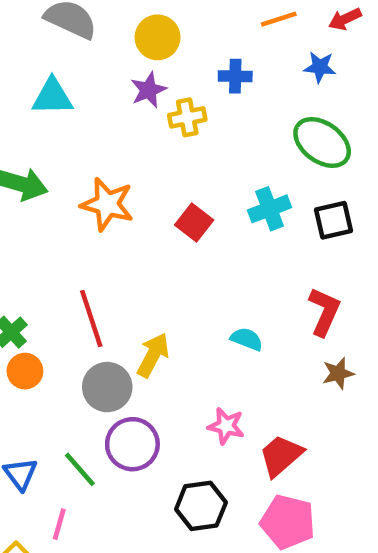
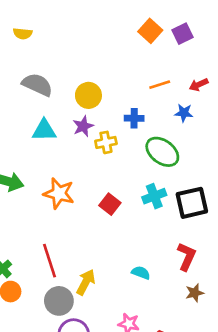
cyan triangle: (52, 97) -> (44, 130), moved
green ellipse: (322, 143) -> (162, 152), moved
black square: (334, 220) -> (192, 203), size x1.4

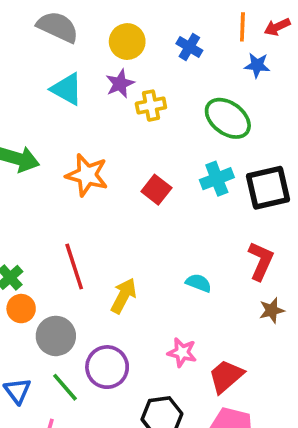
orange line: (160, 85) -> (242, 27), moved, turned -70
blue cross: (134, 118) -> (189, 47), moved, turned 30
cyan triangle: (44, 130) -> (67, 89), turned 30
gray circle: (59, 301) -> (56, 336), moved

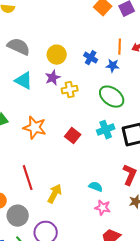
blue star: (257, 65) -> (113, 66), moved
pink star: (182, 352) -> (103, 208), moved

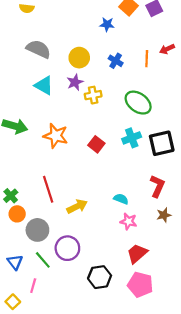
orange line: (120, 47) -> (147, 59), moved
blue star: (113, 66) -> (107, 24), moved
yellow arrow: (55, 194) -> (77, 206), turned 36

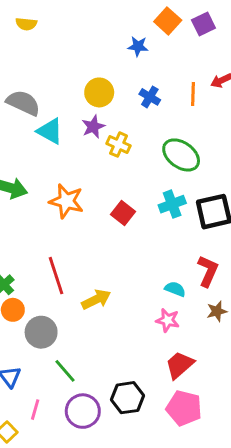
gray semicircle: (39, 49) -> (23, 103), moved
yellow cross: (93, 95) -> (119, 145), turned 35
cyan semicircle: (121, 199) -> (175, 289), moved
purple circle: (67, 248) -> (83, 411), moved
green line: (43, 260) -> (65, 371), moved

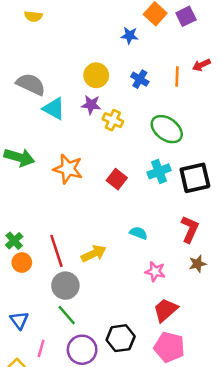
purple star: (93, 127) -> (91, 105), turned 30
red line: (56, 276) -> (56, 251), moved
cyan semicircle: (175, 289) -> (139, 233), moved
gray circle: (41, 332) -> (65, 286), moved

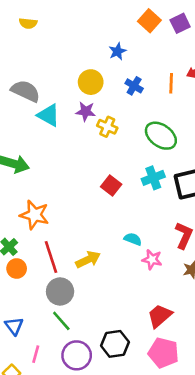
blue star: (130, 35) -> (117, 51), moved, turned -30
orange star: (68, 169) -> (34, 215), moved
pink star: (155, 271) -> (152, 260), moved

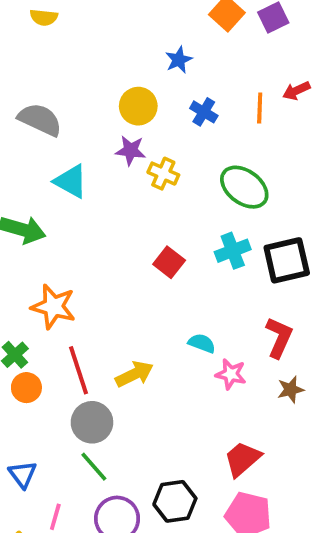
cyan triangle: (49, 115) -> (71, 181), moved

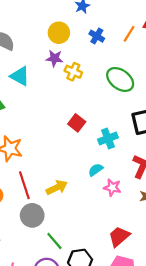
orange line: (260, 108) -> (129, 34), turned 30
cyan cross: (233, 251) -> (108, 139), moved
cyan semicircle: (202, 343) -> (96, 170), turned -56
green line: (94, 467) -> (54, 241), moved

